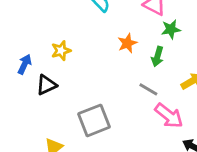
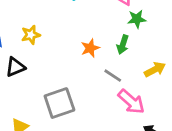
orange star: (127, 43) -> (90, 48), moved

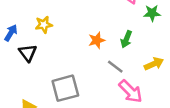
green star: (137, 19) -> (152, 13), moved
black triangle: (15, 67) -> (28, 53), turned -48

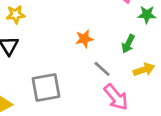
yellow star: (44, 25) -> (16, 14), moved
green arrow: (126, 39) -> (128, 44), moved

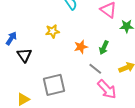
yellow star: (16, 14) -> (52, 31), moved
green arrow: (128, 44) -> (104, 48), moved

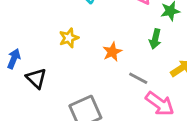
green arrow: (104, 48) -> (155, 39), moved

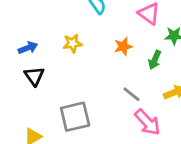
orange star: (112, 52) -> (123, 46), moved
blue arrow: (14, 59) -> (28, 48), moved, turned 36

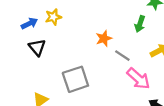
yellow star: (73, 43) -> (53, 17), moved
orange star: (123, 46) -> (104, 38), moved

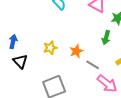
yellow star: (53, 17) -> (50, 48), moved
blue arrow: (29, 23) -> (13, 41), turned -48

